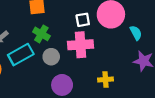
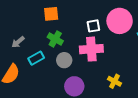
cyan rectangle: (21, 55) -> (36, 58), size x0.7
yellow cross: (105, 79) -> (115, 81), turned 32

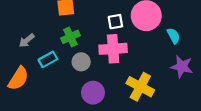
green cross: (55, 39) -> (70, 37), turned 35
yellow cross: (115, 81) -> (140, 87), size x1.6

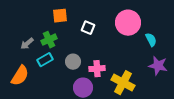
white square: (115, 22) -> (88, 28), moved, turned 32
green cross: (70, 37) -> (49, 40), moved
pink cross: (113, 49) -> (97, 69), moved, size x0.7

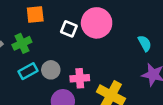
pink circle: (128, 23) -> (97, 23), moved
cyan rectangle: (45, 60) -> (28, 71), moved

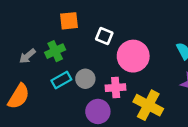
pink circle: (97, 23) -> (133, 56), moved

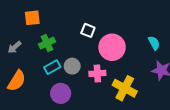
orange square: (69, 21) -> (32, 18), moved
gray arrow: (27, 56) -> (14, 47), moved
purple circle: (98, 111) -> (61, 93), moved

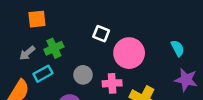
gray arrow: (14, 47) -> (27, 53), moved
cyan rectangle: (52, 67) -> (43, 74), moved

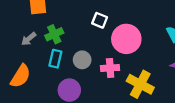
cyan rectangle: (43, 74) -> (55, 59), moved, turned -48

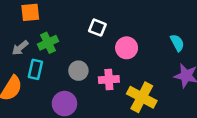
pink circle: (126, 39) -> (127, 48), size x0.7
cyan rectangle: (55, 59) -> (35, 69), moved

